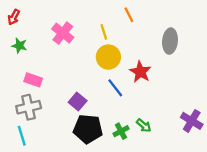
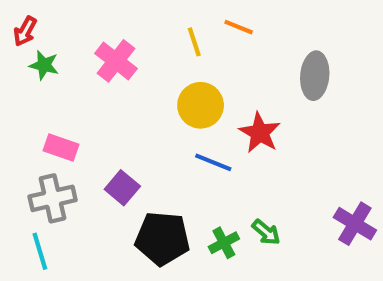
orange line: (129, 15) -> (239, 27), turned -42
yellow line: (104, 32) -> (194, 42), moved
green star: (19, 46) -> (44, 65), moved
blue line: (115, 88) -> (213, 162), turned -30
purple square: (78, 101) -> (122, 188), moved

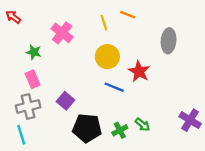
red arrow: (25, 31) -> (13, 17), turned 98
green star: (44, 65) -> (34, 52), moved
pink rectangle: (61, 148) -> (33, 79), turned 48

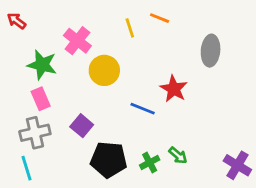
green star: (34, 52) -> (42, 65), size x1.5
yellow circle: (107, 57) -> (104, 70), moved
purple cross: (190, 120) -> (237, 165), moved

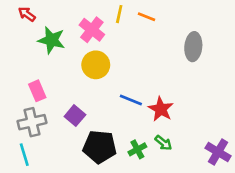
red arrow: (17, 21) -> (27, 14), moved
yellow line: (130, 28) -> (119, 14), moved, turned 30
pink cross: (77, 41) -> (92, 30), moved
green star: (42, 65) -> (52, 40), moved
red star: (174, 89) -> (161, 109), moved

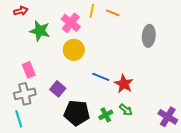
red arrow: (27, 14) -> (21, 11), turned 128

